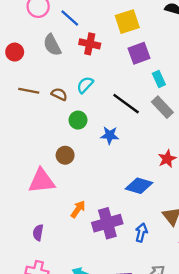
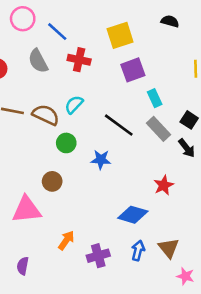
brown semicircle: (59, 94) -> (46, 115), size x1.5
purple cross: (107, 223) -> (98, 256), size x0.7
blue arrow: (141, 233) -> (138, 251), moved

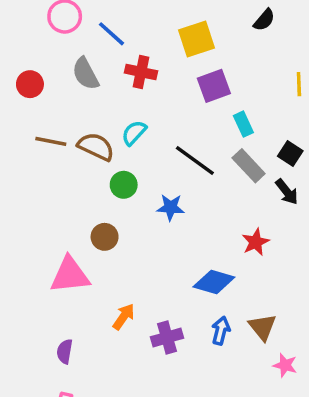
black semicircle: (170, 21) -> (264, 20), turned 114

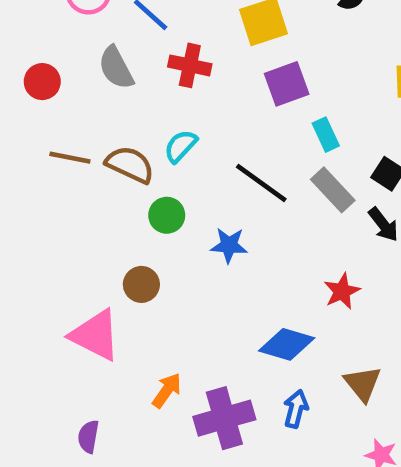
pink triangle: (70, 275) -> (95, 335), turned 33
brown triangle: (262, 327) -> (363, 384), moved
purple cross: (167, 338) -> (224, 418), size x1.4

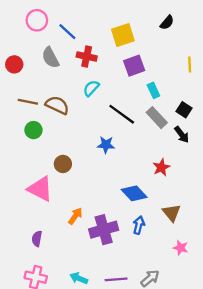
cyan semicircle: (181, 146) -> (91, 88), moved
green circle: (167, 215) -> (33, 130), moved
blue diamond: (287, 344) -> (134, 193), turned 30

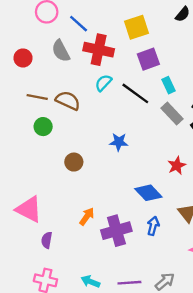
red cross: (87, 56) -> (99, 50), size x1.4
black line: (122, 114) -> (135, 93), moved
pink triangle: (40, 189) -> (29, 209), moved

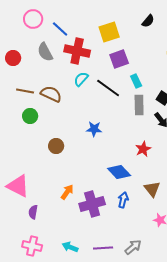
gray rectangle: (172, 114) -> (139, 105), turned 42

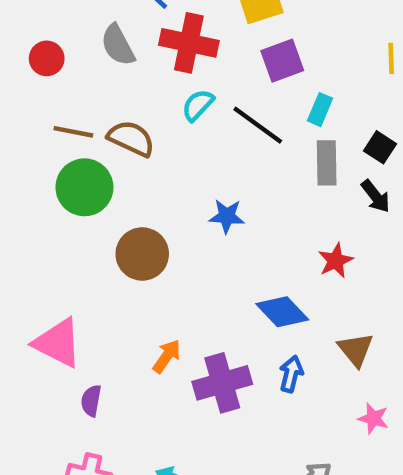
cyan rectangle: (136, 81) -> (320, 110), turned 48
green circle: (30, 116) -> (84, 187), size x1.6
brown circle: (56, 146) -> (142, 254), size x1.5

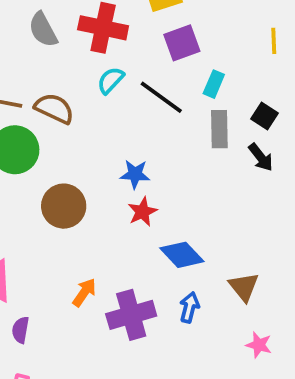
red star: (336, 261) -> (142, 212), moved

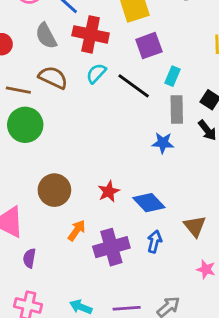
brown semicircle: (54, 108) -> (53, 78), moved
blue star: (135, 174) -> (163, 143), moved
brown circle: (64, 206) -> (54, 190), moved
red star: (142, 212) -> (109, 191), moved

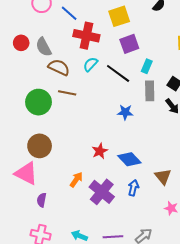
gray semicircle: (46, 36) -> (44, 47), moved
brown line: (18, 90) -> (67, 93), moved
blue star: (163, 143) -> (125, 112), moved
brown circle: (54, 190) -> (40, 146), moved
purple cross: (111, 247) -> (102, 192), turned -35

